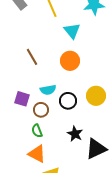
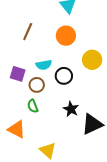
brown line: (32, 57) -> (28, 32), turned 54
yellow circle: (96, 96) -> (92, 60), moved
orange triangle: (37, 154) -> (17, 129), moved

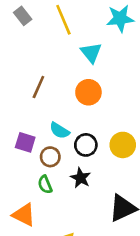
yellow circle: (92, 60) -> (123, 145), moved
cyan semicircle: (44, 65) -> (59, 130), turned 42
black star: (71, 109) -> (81, 178), moved

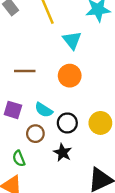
brown line: (38, 87) -> (25, 71), turned 66
purple square: (25, 142) -> (13, 110), moved
green semicircle: (45, 184) -> (19, 158), moved

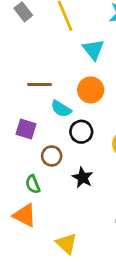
cyan semicircle: (44, 110) -> (61, 109), moved
black circle: (67, 123) -> (81, 132), moved

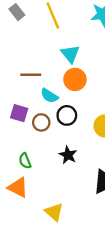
cyan triangle: (93, 50) -> (70, 54), moved
brown circle: (52, 156) -> (41, 122), moved

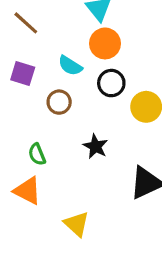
brown line: (31, 75) -> (26, 23), moved, turned 42
purple square: (19, 113) -> (23, 74), moved
black circle: (67, 115) -> (111, 83), moved

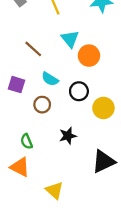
brown line: (26, 23) -> (33, 49), moved
orange circle: (105, 43) -> (89, 56), moved
black star: (96, 146) -> (68, 136), turned 30

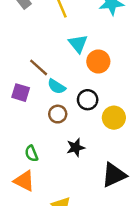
brown line: (33, 49) -> (39, 67), moved
brown circle: (42, 105) -> (58, 114), moved

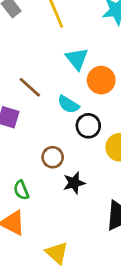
cyan semicircle: (57, 87) -> (68, 104), moved
brown circle: (58, 114) -> (53, 157), moved

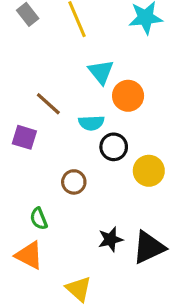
cyan semicircle: (68, 104) -> (91, 123), turned -35
black star: (74, 183) -> (110, 239), moved

